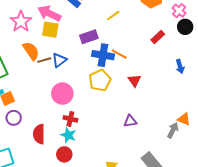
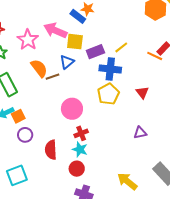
yellow line: (113, 16) -> (121, 47), moved
yellow square: (50, 30) -> (75, 42), moved
orange line: (119, 54) -> (155, 56), moved
blue triangle: (59, 60) -> (67, 62), moved
red cross: (70, 119) -> (81, 133), turned -32

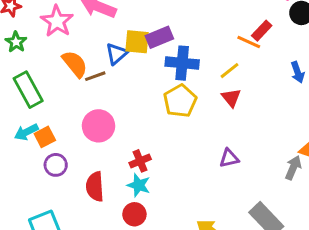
yellow square: (75, 42) -> (137, 42), moved
yellow line: (121, 47) -> (229, 71), moved
pink circle: (72, 109) -> (99, 126), moved

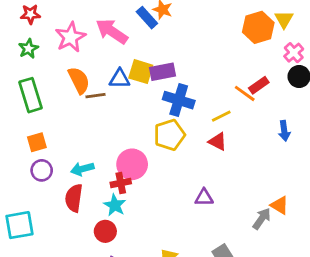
blue triangle: (117, 54) -> (120, 79), turned 30
red triangle: (231, 98) -> (218, 142), turned -36
pink circle: (99, 126) -> (132, 164), moved
cyan arrow: (26, 132) -> (82, 169), moved

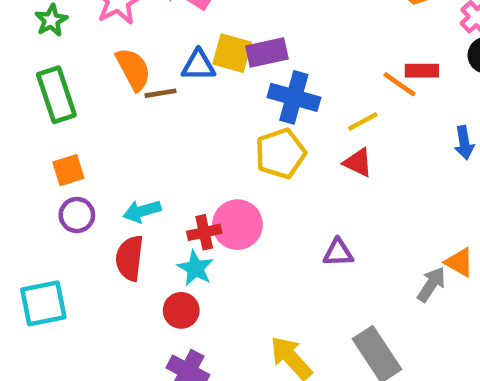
red rectangle: (259, 85) -> (422, 71), turned 36
pink circle: (132, 164) -> (237, 225), moved

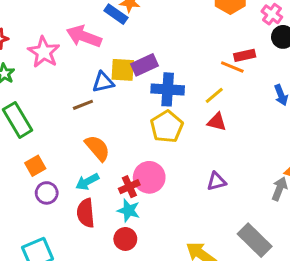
orange semicircle: (133, 69) -> (97, 148), moved

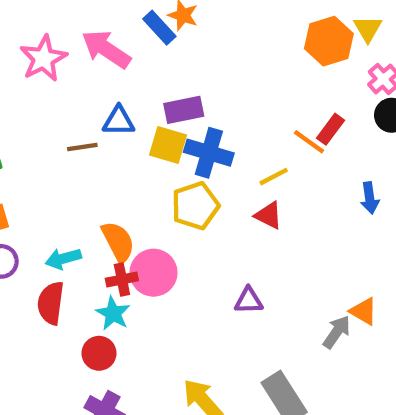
red rectangle: (245, 55) -> (330, 129), turned -54
yellow square: (123, 70) -> (168, 145), moved
orange semicircle: (97, 148) -> (118, 242), moved

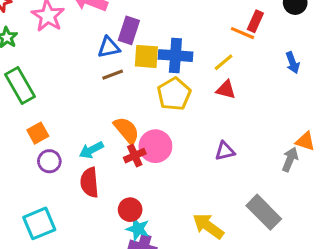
purple rectangle: (184, 110) -> (129, 30), moved, turned -48
brown line: (82, 147) -> (113, 75), moved
cyan star: (113, 313) -> (138, 229), moved

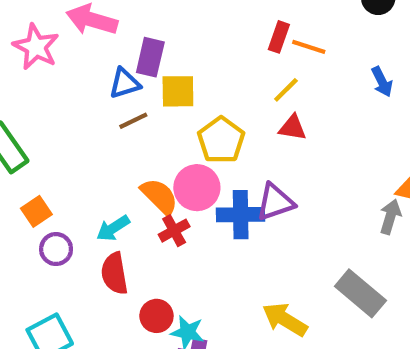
red rectangle: (255, 21) -> (279, 37), moved
blue cross: (175, 56) -> (241, 215), moved
pink circle: (155, 146) -> (197, 188), moved
purple triangle: (225, 151) -> (275, 202), moved, size x1.4
red circle: (130, 210) -> (156, 316), moved

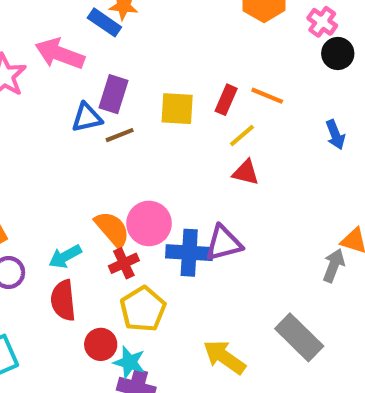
red rectangle: (279, 37) -> (226, 100), moved
yellow square: (178, 91) -> (177, 109), moved
brown line: (133, 121) -> (120, 135), moved
yellow pentagon: (221, 140) -> (143, 309), moved

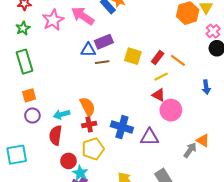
purple rectangle: (114, 94) -> (104, 42), turned 36
pink circle: (149, 223) -> (171, 110), moved
purple triangle: (224, 243) -> (149, 137), moved

